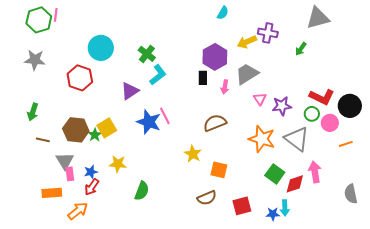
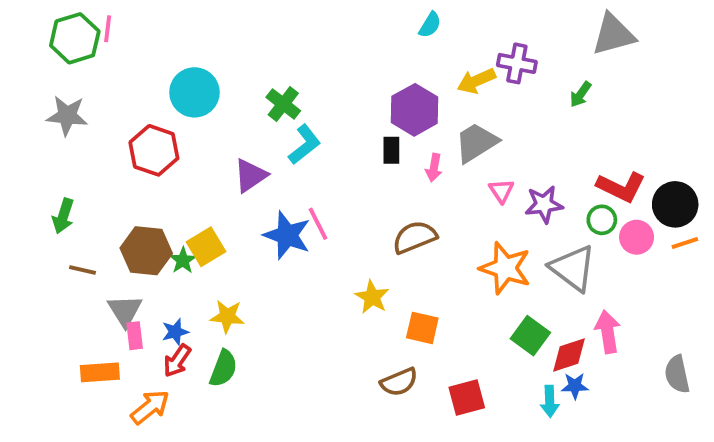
orange line: (346, 144) -> (685, 243), moved
green semicircle: (142, 191) -> (223, 368), moved
blue star: (273, 214) -> (575, 386), moved

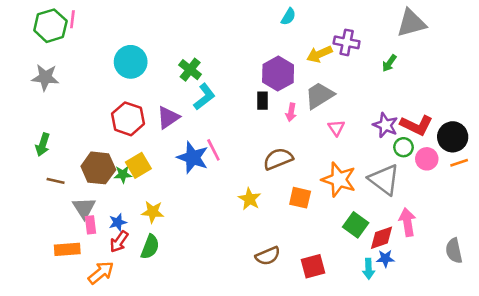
red hexagon: (154, 150) -> (128, 119), moved
purple star: (544, 204) -> (385, 125), moved, turned 30
green star: (183, 260) -> (123, 174), turned 30
orange square: (422, 328) -> (300, 198), moved

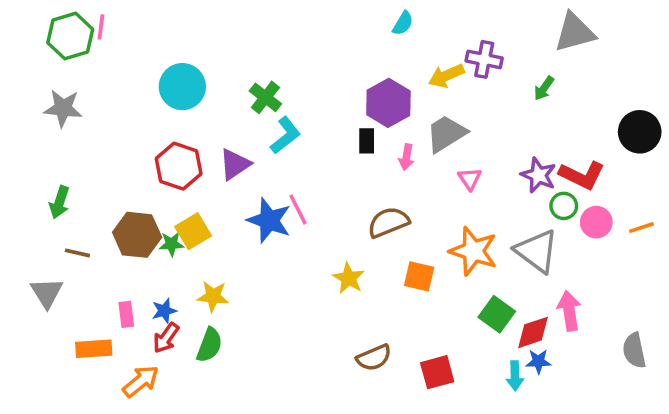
black circle: (453, 137) -> (640, 132), moved
gray triangle: (84, 208) -> (47, 293), moved

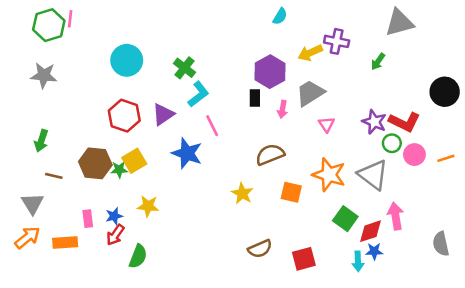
pink line: (298, 210) -> (212, 126), moved
green semicircle: (209, 345) -> (138, 256), moved
orange arrow: (141, 381) -> (27, 237), moved

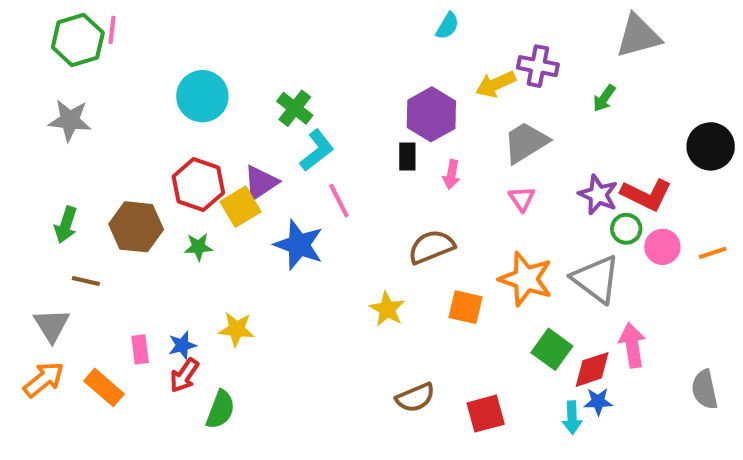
gray trapezoid: (310, 93) -> (526, 142), moved
yellow square: (134, 161) -> (241, 207), moved
brown hexagon: (95, 163) -> (136, 227), moved
green star: (119, 170) -> (198, 247), moved
orange rectangle: (65, 242) -> (104, 387), turned 45

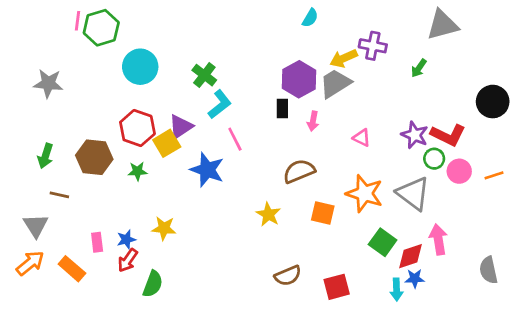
green hexagon: (78, 40) -> (101, 28), moved
gray trapezoid: (526, 142) -> (335, 83), moved
pink triangle: (522, 199) -> (362, 138), turned -30

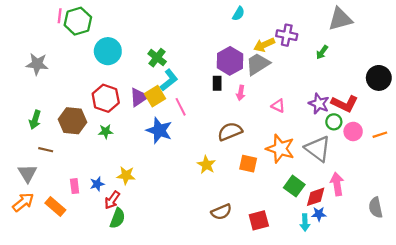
yellow square: (167, 143) -> (155, 96), moved
red arrow: (128, 260) -> (112, 200), moved

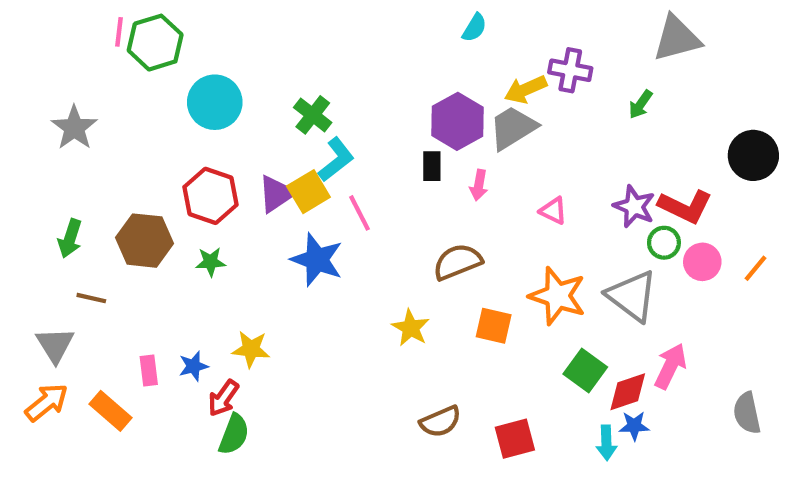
gray star: (37, 64) -> (74, 128), turned 30
orange line: (380, 135) -> (756, 268), turned -32
pink arrow: (337, 184) -> (670, 366), turned 35

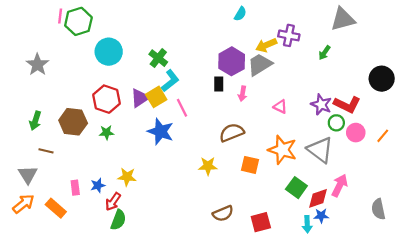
yellow star: (411, 328) -> (208, 166), turned -30

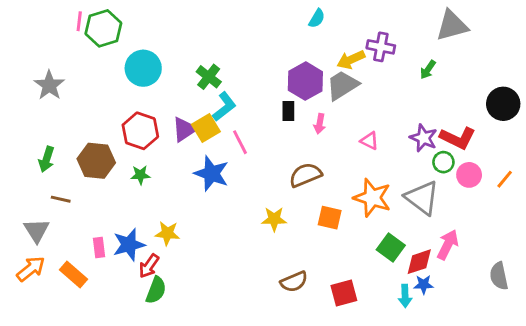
blue star: (98, 185) -> (129, 245), size x1.6

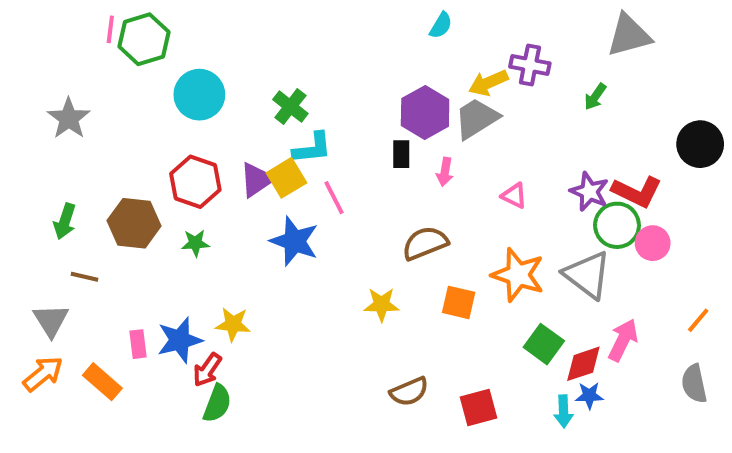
cyan L-shape: (224, 107) -> (312, 148), turned 32
green circle: (443, 162) -> (617, 225), size x1.5
orange line: (505, 179) -> (698, 320), moved

